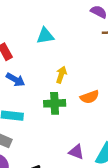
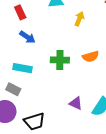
yellow arrow: (61, 75) -> (79, 19), moved

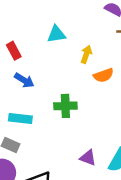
orange semicircle: (91, 56) -> (103, 75), moved

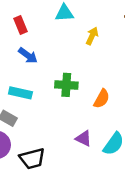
orange semicircle: (103, 75) -> (102, 99), moved, turned -48

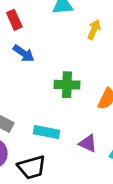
cyan rectangle: (20, 93) -> (47, 132), moved

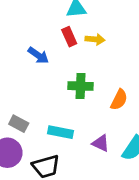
red rectangle: (14, 20) -> (69, 37), moved
yellow arrow: (94, 29) -> (95, 39), moved, turned 72

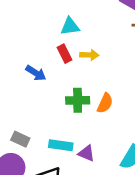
orange semicircle: (119, 100) -> (105, 103), moved
purple triangle: (101, 143) -> (86, 153), moved

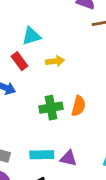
red rectangle: (64, 54) -> (20, 61), moved

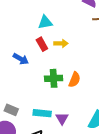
red rectangle: (20, 61) -> (42, 44), moved
purple triangle: (68, 158) -> (62, 118), turned 40

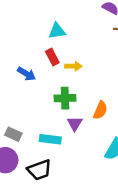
yellow arrow: (61, 43) -> (73, 66), moved
orange semicircle: (75, 80) -> (100, 110), moved
purple triangle: (62, 118) -> (75, 124), moved

